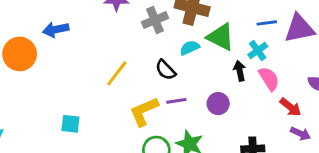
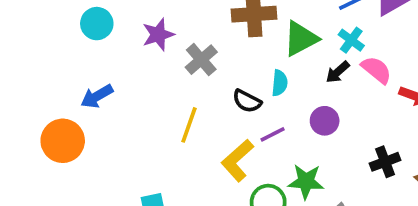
gray cross: (155, 20) -> (201, 60), moved
green triangle: (221, 37) -> (301, 39), turned -36
cyan semicircle: (190, 48) -> (280, 83), moved, turned 138
black arrow: (240, 71) -> (338, 72), turned -102

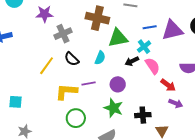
black semicircle: (247, 101) -> (72, 59), moved
yellow L-shape: (237, 160) -> (66, 92), turned 30
green star: (306, 181) -> (113, 108), moved

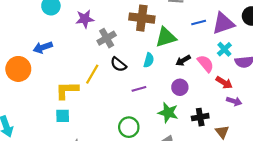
cyan cross: (144, 47) -> (224, 49), moved
purple circle: (118, 84) -> (180, 87), moved
yellow L-shape: (66, 92) -> (67, 90), moved

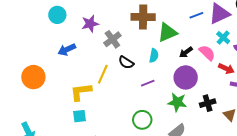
blue arrow: (43, 47) -> (67, 50), moved
purple circle: (180, 87) -> (186, 77), size x1.5

